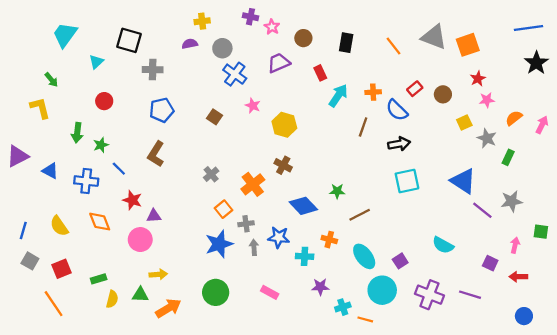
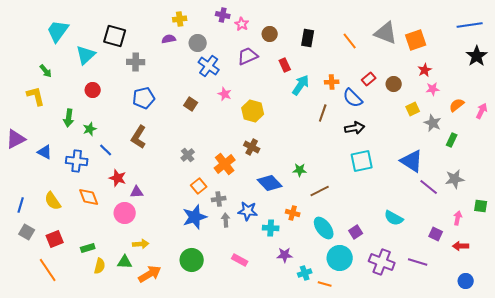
cyan triangle: (96, 62) -> (86, 55), size x1.5

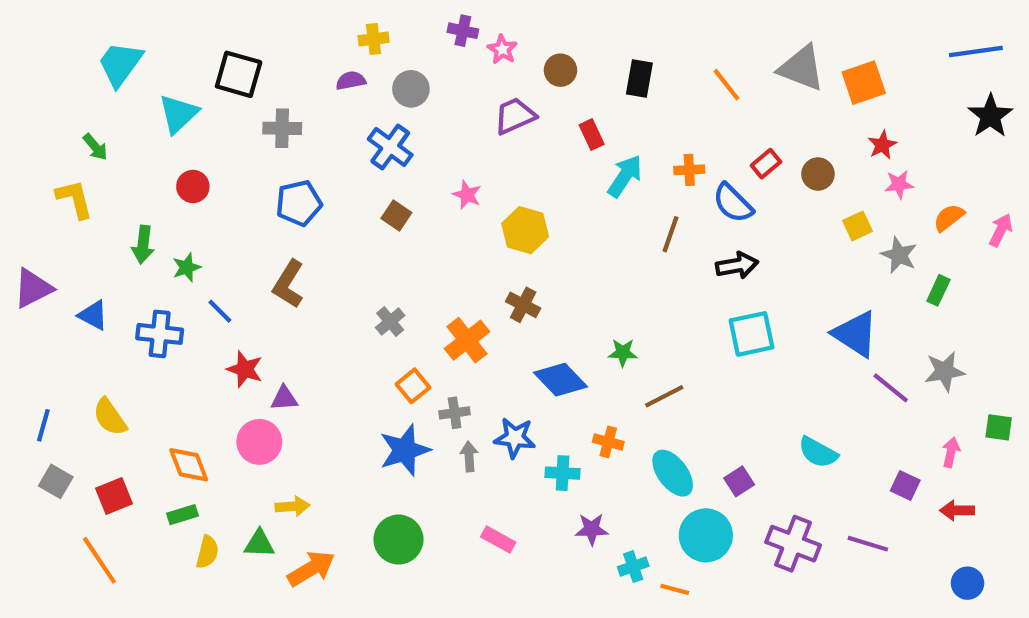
blue cross: (209, 66) -> (390, 147), moved
orange diamond: (89, 197) -> (189, 465), moved

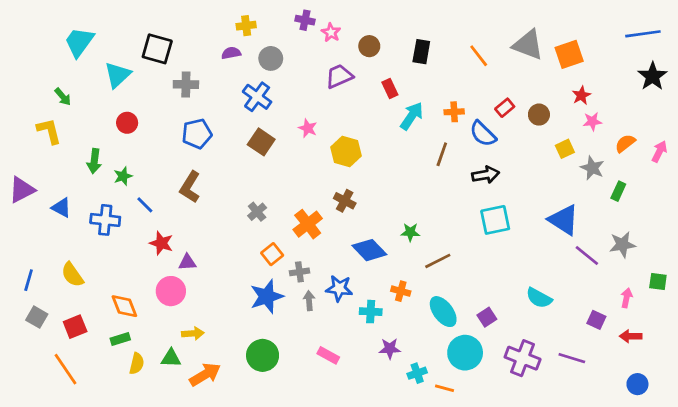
brown square: (396, 216) -> (261, 142), size x1.4

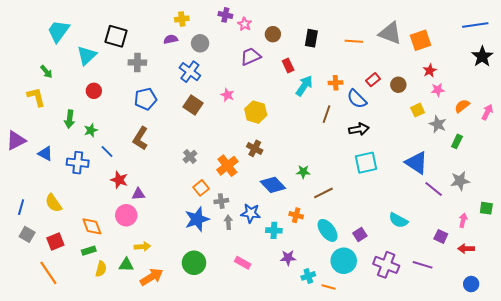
orange line: (479, 56) -> (354, 41), turned -48

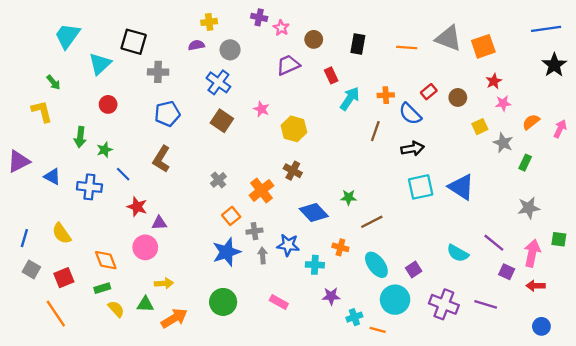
blue triangle: (417, 163) -> (461, 187), moved
purple line: (434, 189) -> (494, 243), moved
pink arrow: (463, 220) -> (532, 253), size x1.6
yellow semicircle: (101, 269) -> (116, 309), turned -56

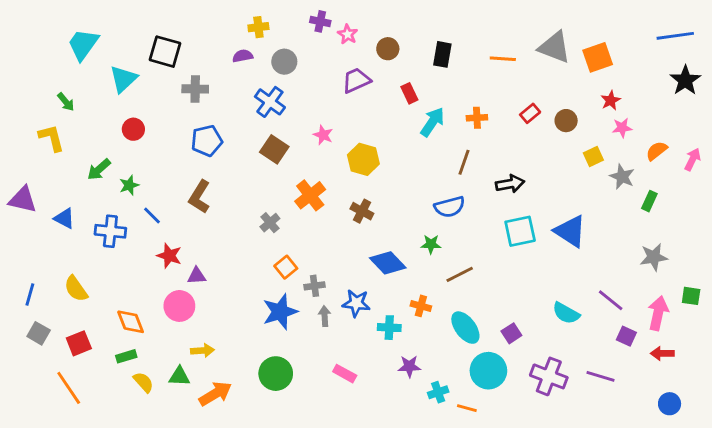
blue semicircle: (410, 114) -> (450, 207), moved, turned -60
green arrow: (80, 137) -> (99, 169), turned 42
purple triangle: (19, 161) -> (23, 200), turned 40
orange cross: (261, 190) -> (310, 195), moved

